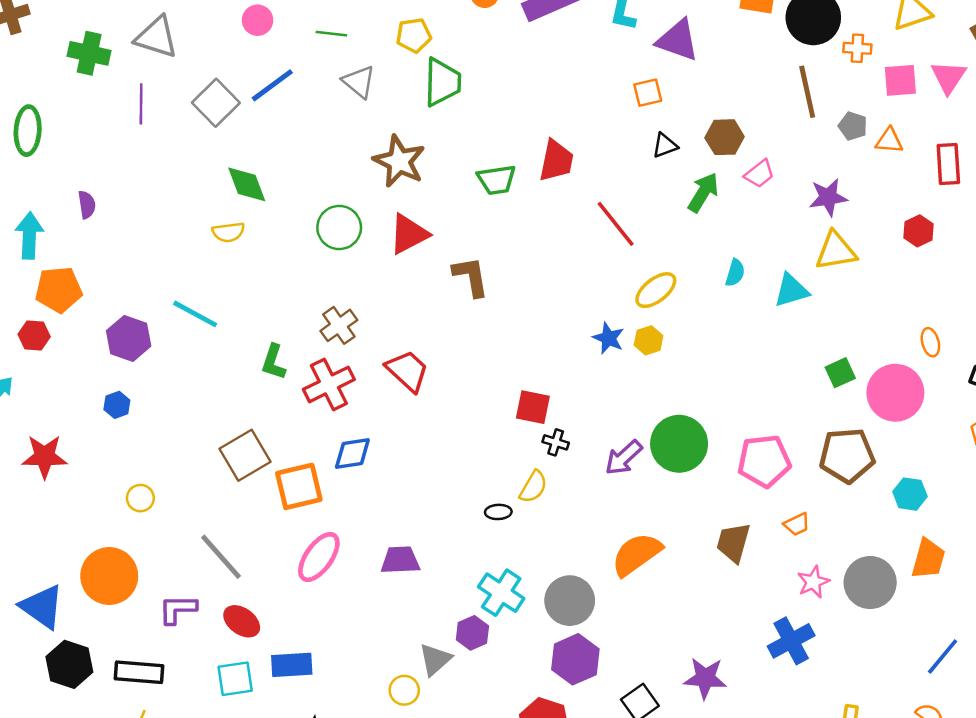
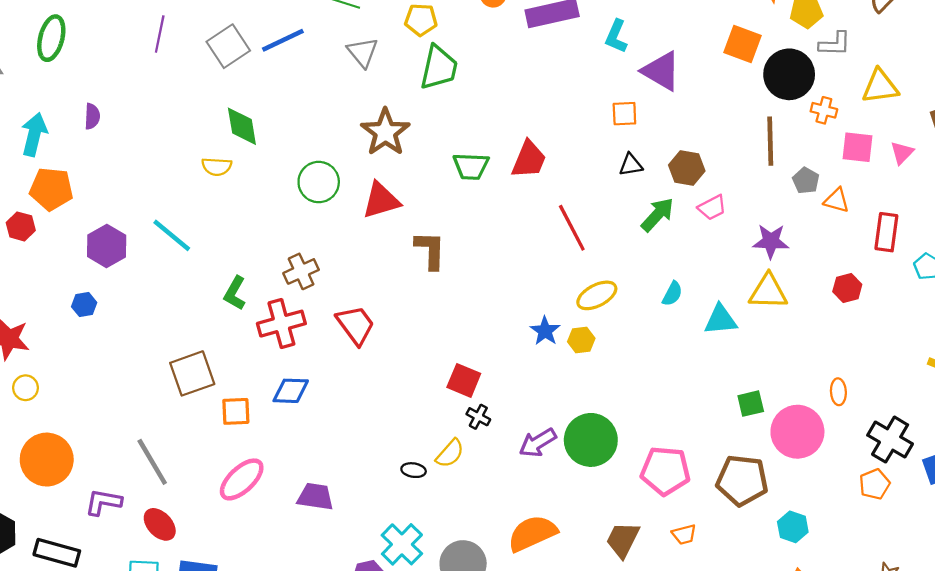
pink triangle: (948, 77) -> (902, 153), size x0.7
orange square: (299, 486) -> (236, 411), size x0.7
yellow circle: (140, 498) -> (26, 388), moved

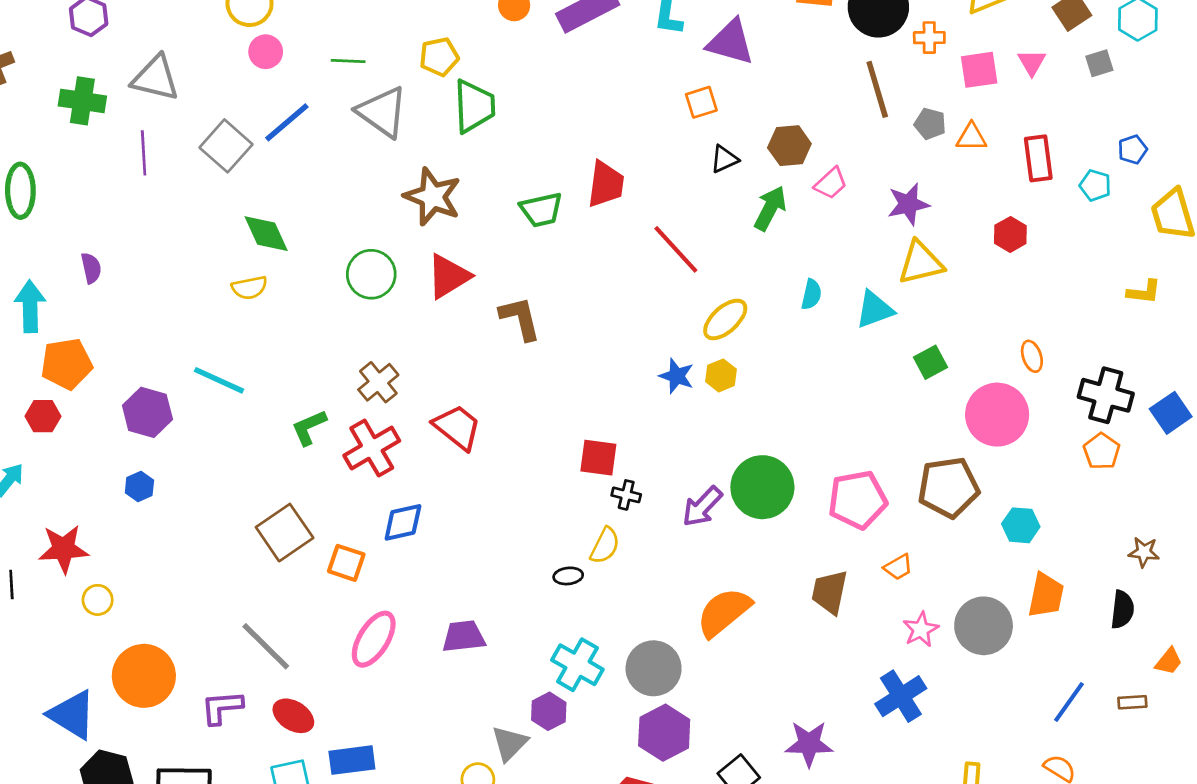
gray triangle: (363, 52) -> (382, 112), size x1.4
green L-shape: (235, 293) -> (309, 427), turned 52
green square: (751, 404) -> (930, 362), moved
orange square: (236, 411) -> (346, 563), turned 36

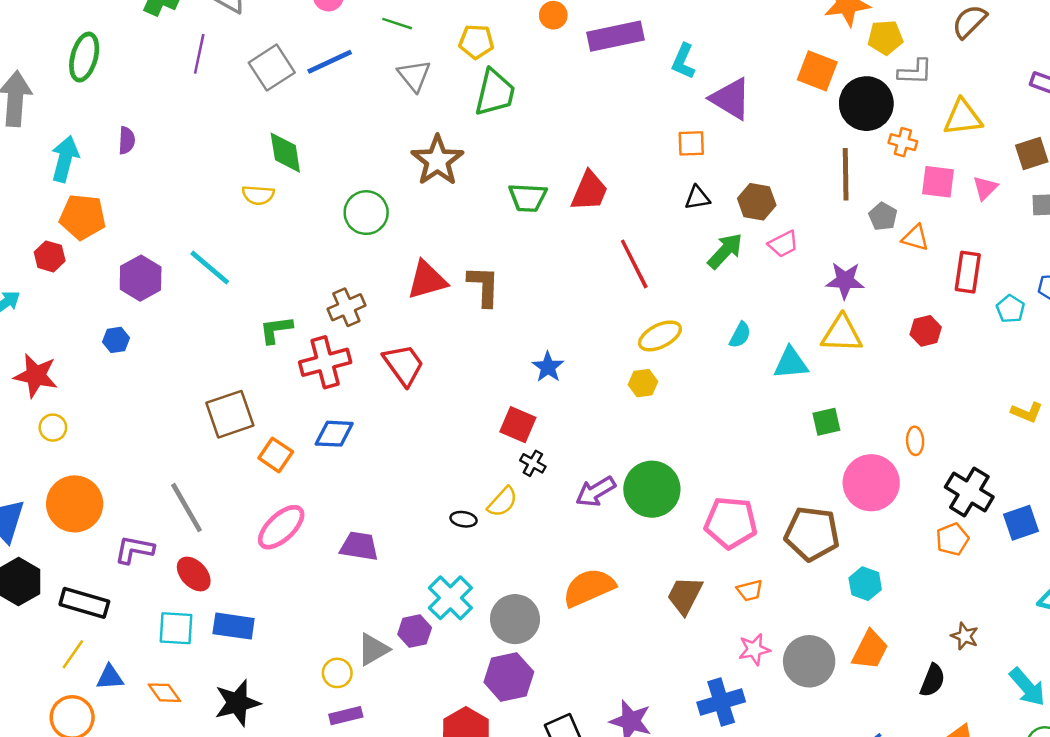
gray triangle: (382, 112) -> (414, 76), size x0.7
red triangle: (448, 276) -> (427, 280), moved
blue star: (677, 376) -> (548, 367), moved

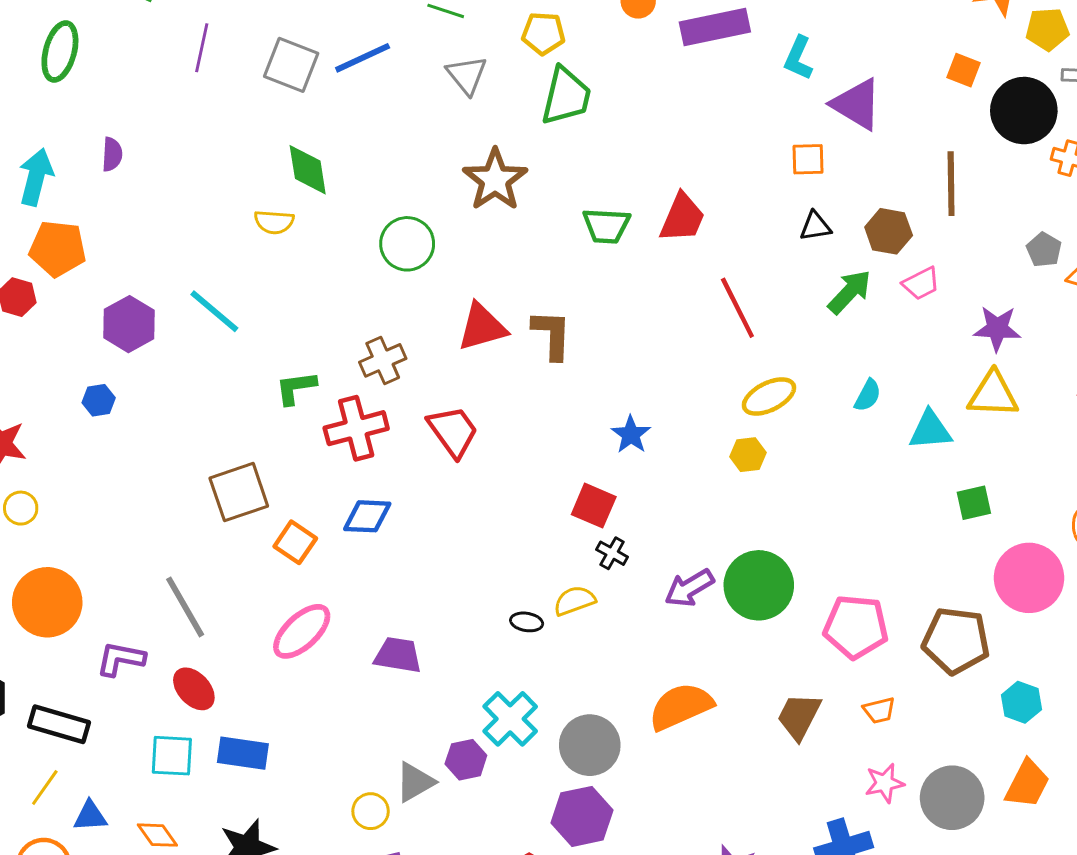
gray square: (272, 68) -> (291, 65), turned -36
orange square: (817, 71) -> (963, 70), size x0.7
brown line: (846, 174) -> (951, 184), moved
yellow semicircle: (502, 502) -> (575, 601), turned -152

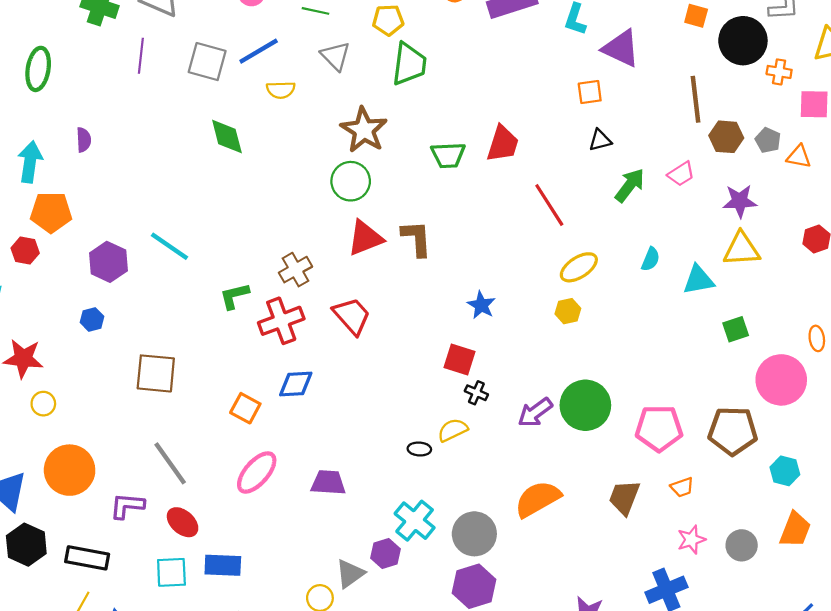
yellow semicircle: (274, 222) -> (281, 90), moved
brown hexagon: (889, 231) -> (726, 137), moved
green circle: (407, 244) -> (351, 181), moved
brown square: (239, 492) -> (156, 373), moved, turned 30
gray circle: (952, 798) -> (742, 545), size x0.7

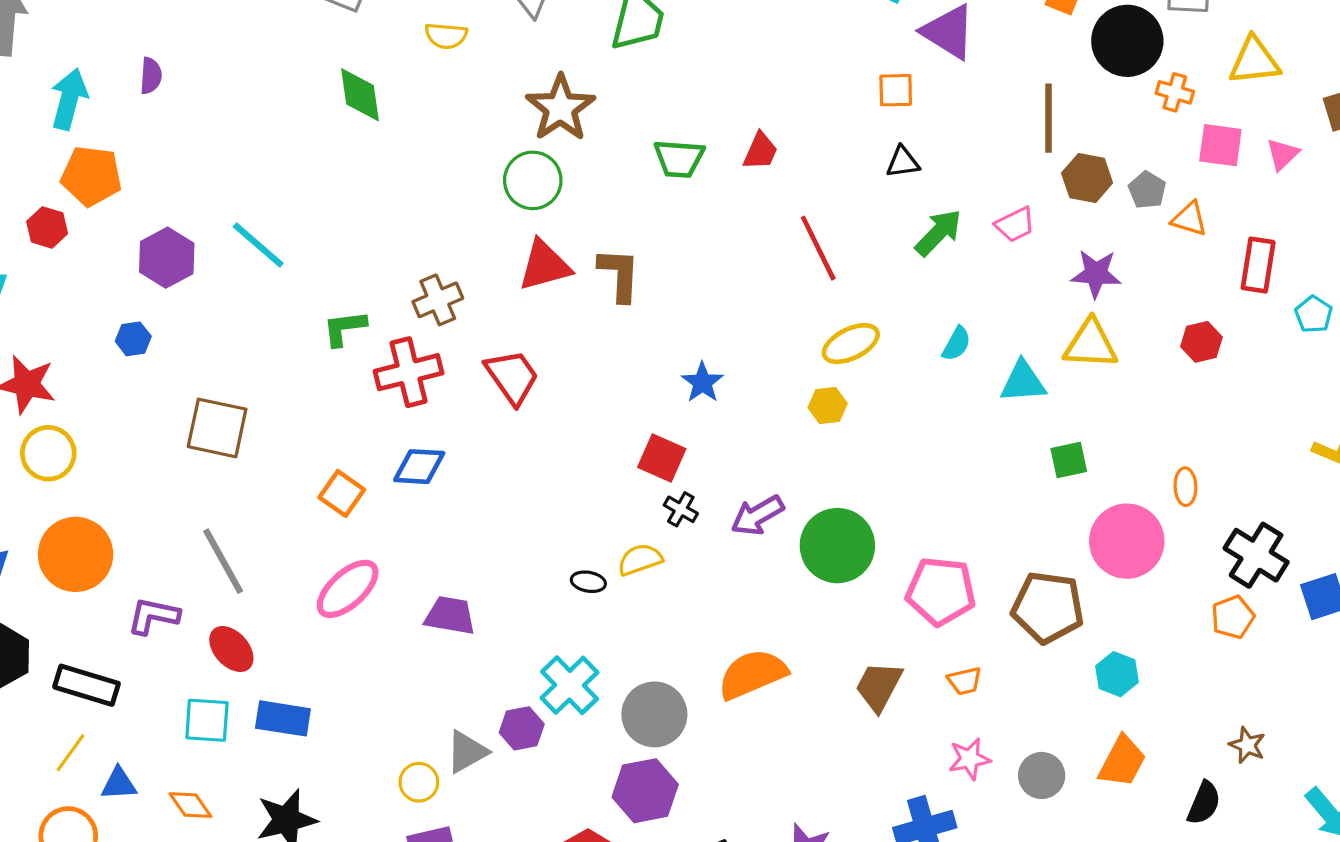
red trapezoid: (503, 144) -> (760, 151), size x0.7
yellow circle: (43, 404) -> (48, 453), size x1.5
purple arrow: (535, 412) -> (757, 515), moved

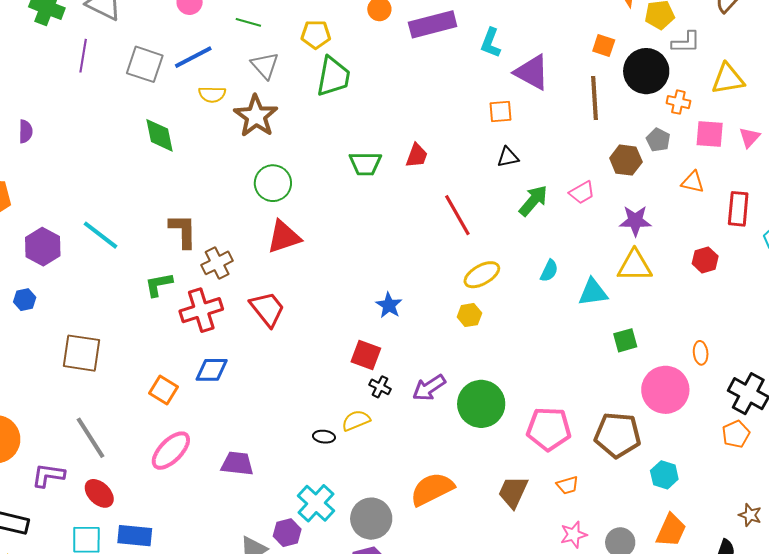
brown star: (560, 108) -> (256, 116), moved
brown line: (1049, 118) -> (595, 98), moved
gray pentagon: (1147, 190) -> (658, 140), moved
brown L-shape: (619, 275) -> (183, 231), moved

